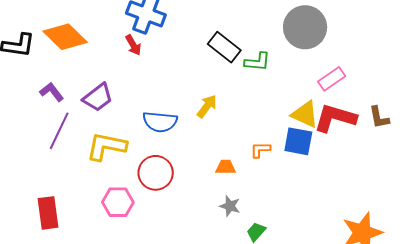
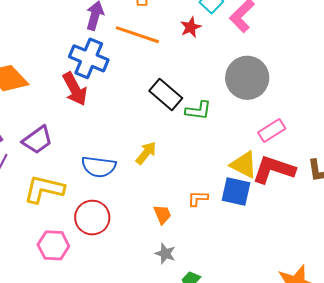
red arrow: (133, 45) -> (75, 89), size x1.6
orange trapezoid: (226, 167) -> (162, 214), turned 65

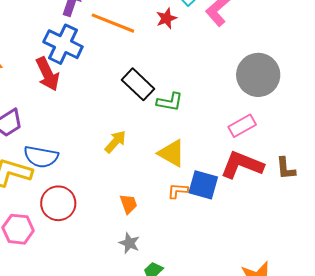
gray circle: (247, 78) -> (258, 75), moved
yellow triangle: (244, 165) -> (172, 153), moved
blue semicircle: (99, 167) -> (41, 157), moved
orange L-shape: (198, 198) -> (178, 191), moved

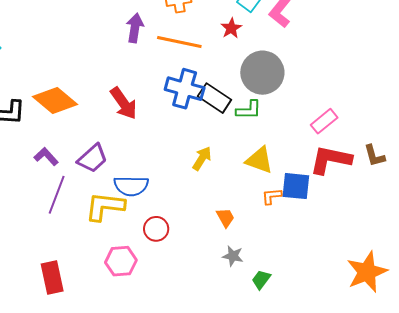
blue cross: (63, 44) -> (185, 89), moved
gray circle: (258, 75) -> (262, 73), moved
red circle: (58, 203) -> (156, 229), size x0.7

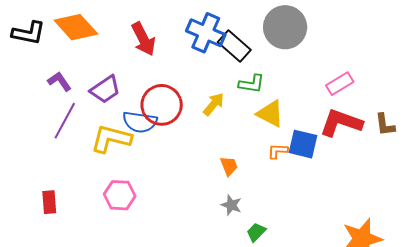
green L-shape: (249, 110) -> (252, 84), moved
red circle: (156, 229) -> (162, 105), moved, size x1.6
red rectangle: (52, 277) -> (49, 202), size x0.7

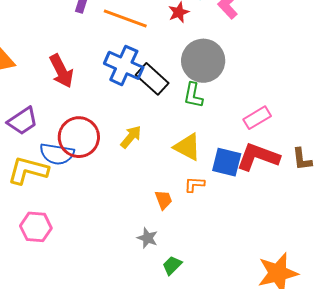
green L-shape: (252, 84) -> (193, 95), moved, turned 92
blue square: (303, 144) -> (227, 162), moved
orange trapezoid: (229, 166) -> (164, 200), moved

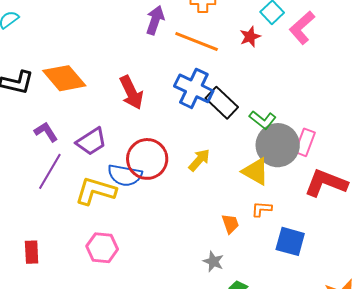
gray circle: (203, 61) -> (278, 145), moved
green L-shape: (193, 95) -> (263, 120), turned -64
pink rectangle: (257, 118) -> (305, 142), moved, turned -40
blue square: (227, 162) -> (290, 241), moved

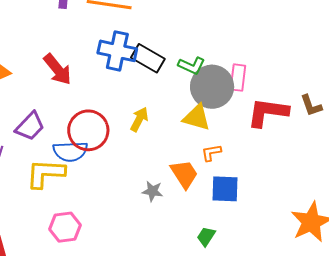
orange trapezoid: (230, 224) -> (184, 174), size x1.5
blue square: (290, 241) -> (225, 189), moved
gray star: (213, 261) -> (152, 191), moved

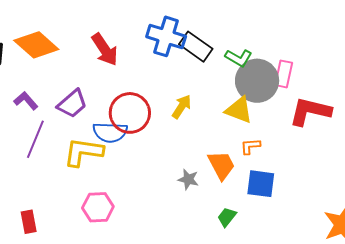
green trapezoid: (206, 236) -> (227, 217), moved

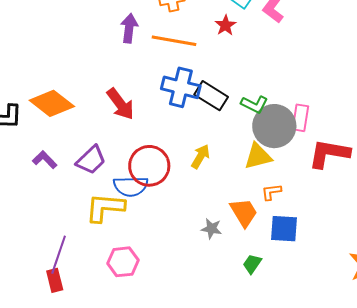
yellow triangle: (239, 110) -> (258, 156), turned -32
purple line: (35, 139) -> (59, 255), moved

